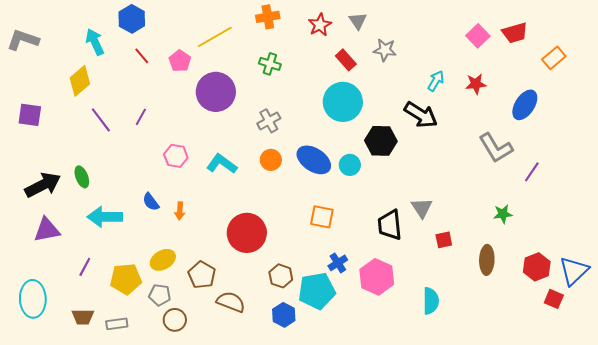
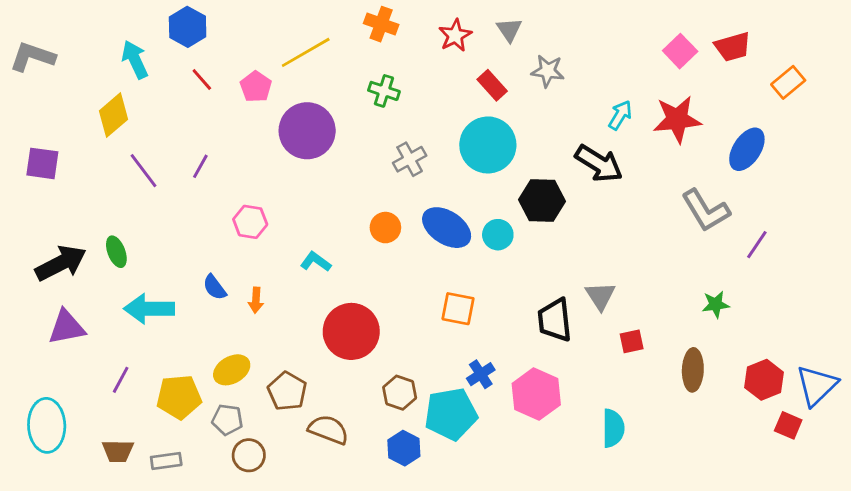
orange cross: (268, 17) -> (381, 24), turned 30
red star: (476, 84) -> (677, 119), size x1.6
gray cross: (269, 121) -> (410, 159), moved
cyan L-shape: (222, 164) -> (316, 262), moved, size x0.7

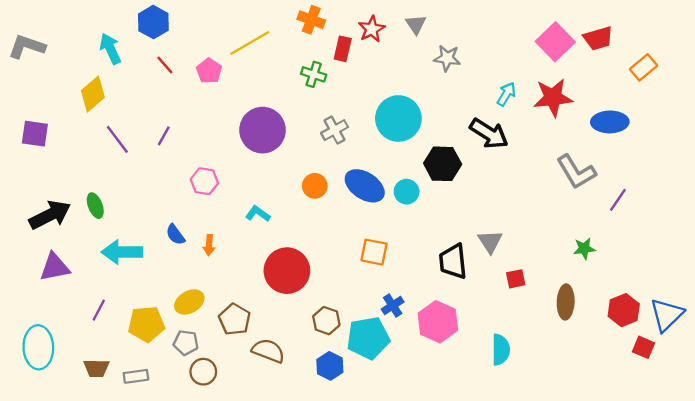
pink square: (680, 51) -> (555, 42), size x1.4
red rectangle: (492, 85) -> (343, 49), moved, turned 55
purple circle: (307, 131) -> (263, 130), moved
blue ellipse: (747, 149) -> (610, 122), turned 56

